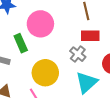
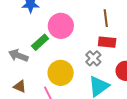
green rectangle: (21, 43) -> (40, 42), turned 66

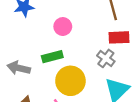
pink circle: (61, 26) -> (63, 27), size x0.6
green rectangle: (40, 42) -> (52, 57), moved, turned 36

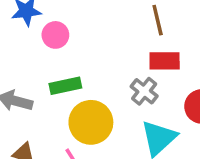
pink circle: (63, 27) -> (55, 35), moved

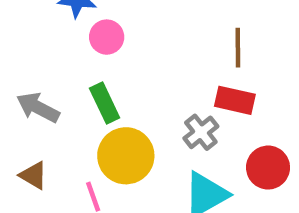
green rectangle: (65, 86) -> (105, 103), turned 64

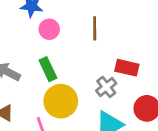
brown line: (238, 48) -> (95, 28), moved

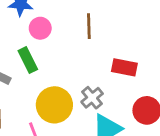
green rectangle: (48, 69) -> (28, 60), moved
gray cross: (106, 87) -> (92, 98), moved

